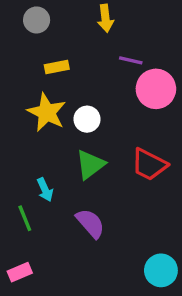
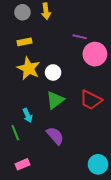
yellow arrow: (105, 18) -> (46, 11), moved
yellow rectangle: (57, 67) -> (24, 42), moved
pink rectangle: (20, 272) -> (22, 164), moved

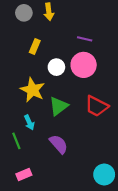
yellow rectangle: (24, 42) -> (35, 46), moved, turned -56
pink circle: (95, 54) -> (84, 65), moved
yellow star: (29, 68) -> (33, 90), moved
white circle: (53, 72) -> (56, 67), moved

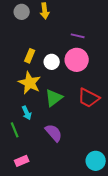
yellow rectangle: (35, 46) -> (30, 56), moved

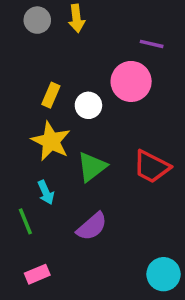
purple line: (78, 36) -> (152, 44), moved
pink circle: (77, 60) -> (131, 81), moved
purple semicircle: (54, 133) -> (92, 226), turned 90

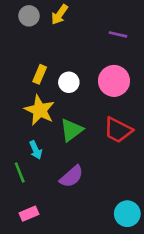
yellow arrow: (77, 18) -> (60, 15), turned 42
pink circle: (131, 81) -> (114, 81), moved

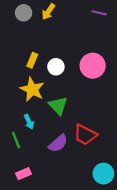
purple line: (118, 34) -> (99, 13), moved
green triangle: (71, 130) -> (58, 106), turned -36
red trapezoid: (118, 130) -> (85, 135), moved

